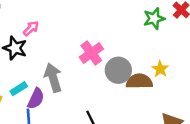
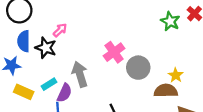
green star: (154, 19) -> (170, 21), turned -30
yellow star: (160, 69) -> (176, 75), moved
brown semicircle: (139, 81) -> (166, 91), moved

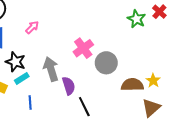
black star: (46, 48) -> (15, 62), moved
yellow star: (176, 75) -> (153, 81), moved
purple semicircle: (64, 93) -> (69, 86), moved, turned -42

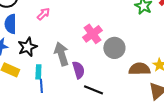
black star: (15, 62) -> (27, 47), turned 30
cyan rectangle: (22, 78) -> (38, 72), moved, turned -56
black line: (84, 107) -> (93, 90), turned -42

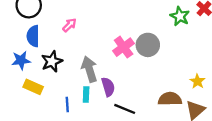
gray circle: (114, 48) -> (148, 45), moved
brown semicircle: (139, 69) -> (170, 99), moved
cyan rectangle: (38, 72) -> (86, 95), moved

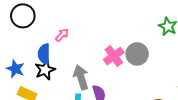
blue semicircle: (33, 36) -> (44, 54), moved
blue star: (21, 60) -> (15, 69), turned 30

